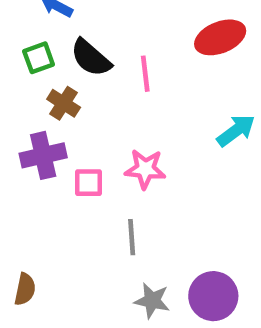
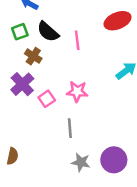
purple cross: (43, 155) -> (22, 84), turned -30
pink square: (88, 183) -> (47, 99), turned -35

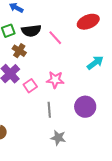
black semicircle: (48, 32) -> (31, 31), turned -48
pink line: (77, 40) -> (55, 38), turned -35
purple circle: (114, 160) -> (85, 107), moved

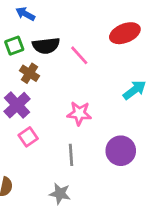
pink square: (30, 86) -> (28, 137), moved
gray star: (58, 138) -> (60, 194), moved

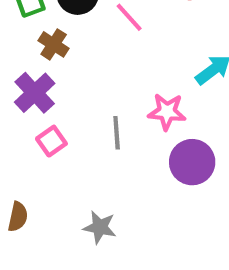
pink star: (79, 113) -> (167, 112), moved
gray line: (71, 155) -> (117, 133), moved

